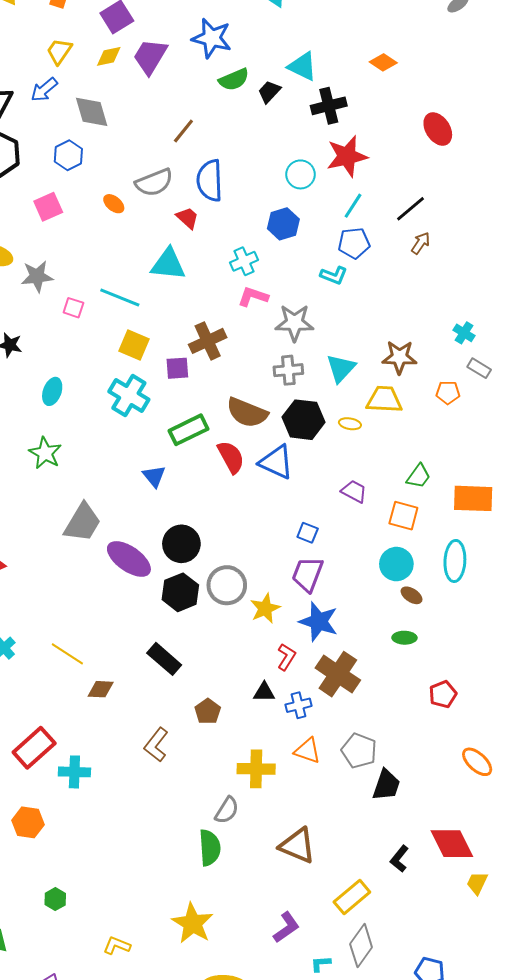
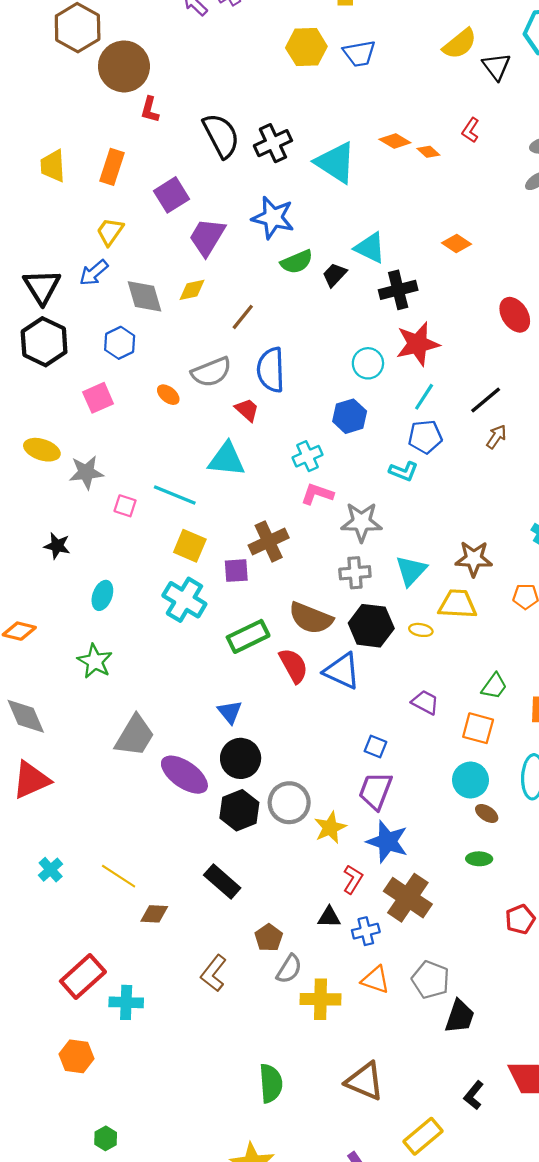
yellow diamond: (109, 56) -> (192, 290), moved
blue triangle: (154, 476) -> (230, 712), moved
gray semicircle: (227, 810) -> (289, 969), moved

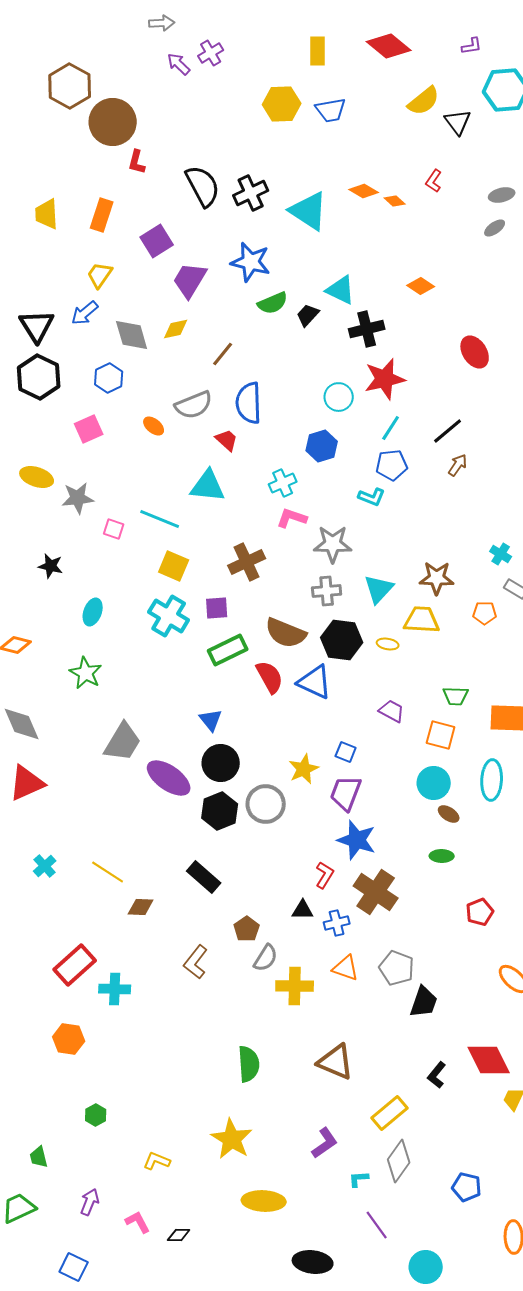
purple square: (236, 571) -> (217, 608), moved
green trapezoid: (494, 686) -> (456, 696), turned 56
yellow star: (330, 828) -> (304, 769), moved

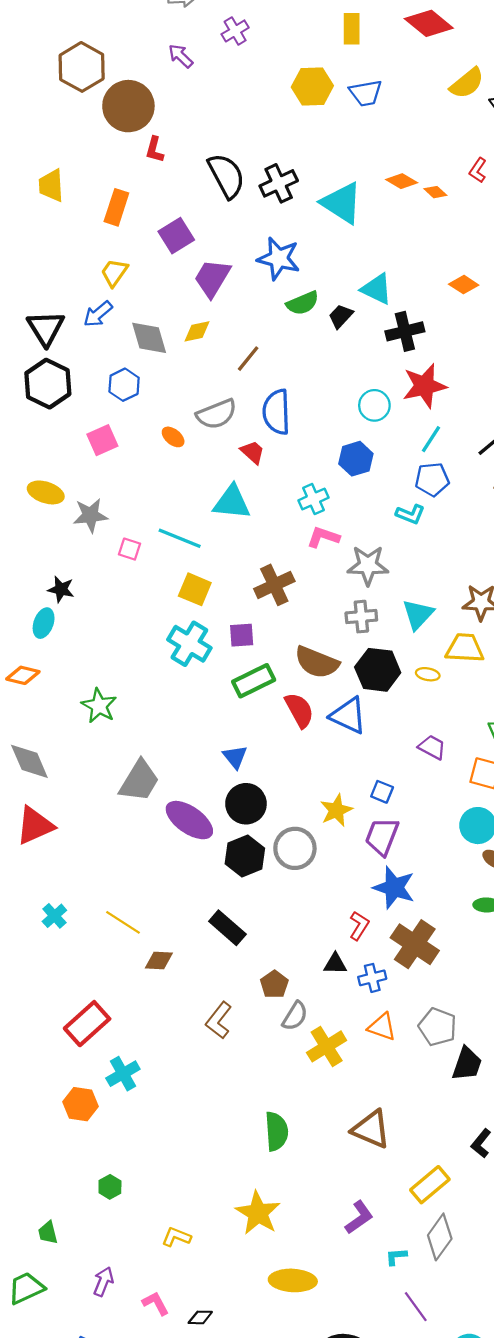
purple arrow: (179, 64) -> (181, 56), moved
yellow trapezoid: (47, 214) -> (51, 186), moved
cyan ellipse: (93, 612) -> (44, 623), moved
yellow cross: (295, 986) -> (327, 1046), turned -33
cyan cross: (115, 989) -> (123, 1074), moved, turned -32

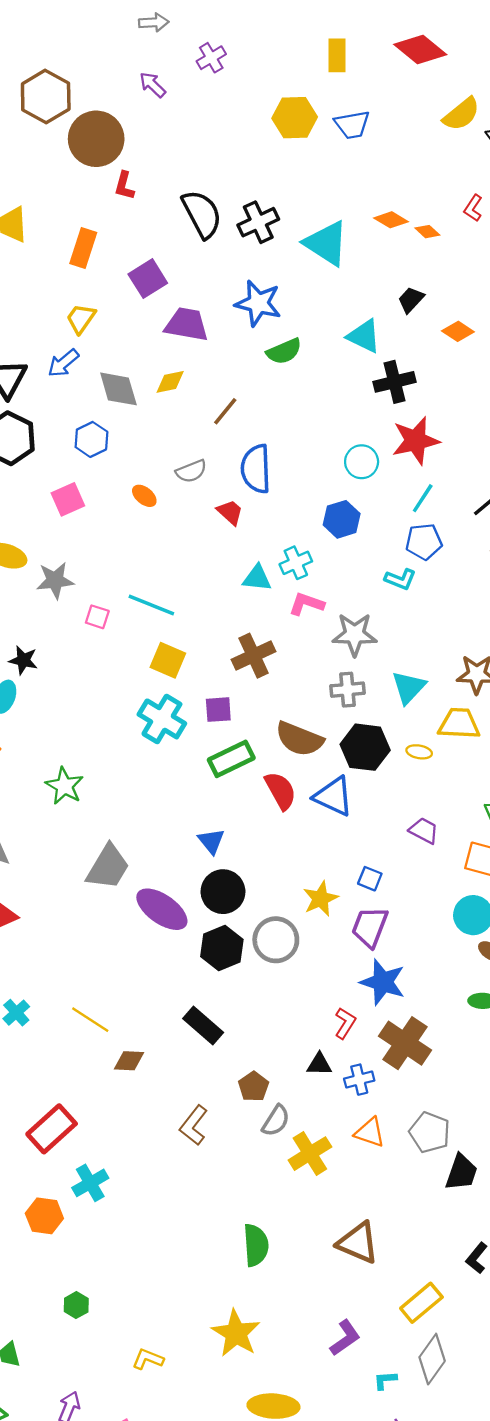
purple trapezoid: (212, 278) -> (187, 324), turned 69
black trapezoid: (341, 316) -> (411, 300), moved
gray semicircle: (217, 414) -> (191, 471), size x0.7
cyan triangle: (232, 502) -> (257, 578), moved, size x0.7

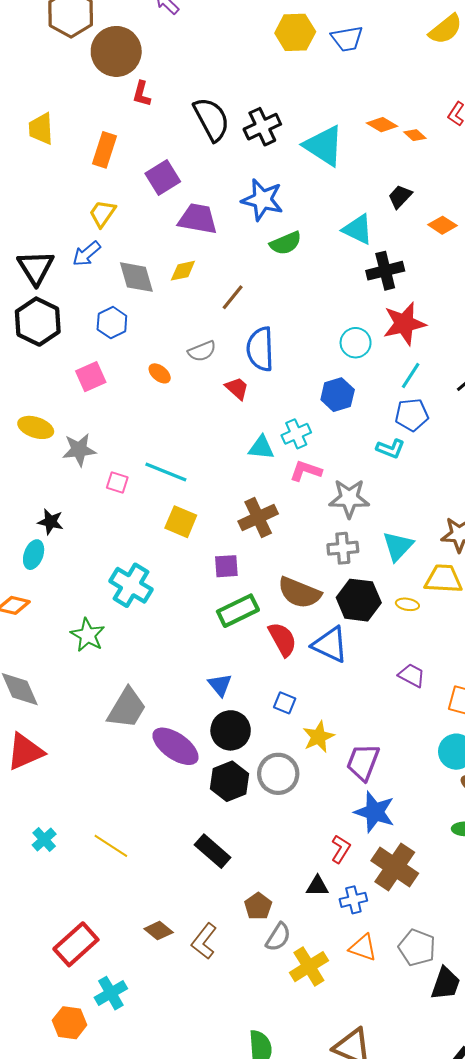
cyan cross: (162, 719) -> (131, 585), moved
blue square: (370, 879) -> (285, 703), moved
brown diamond: (129, 1061) -> (159, 931), moved, turned 36

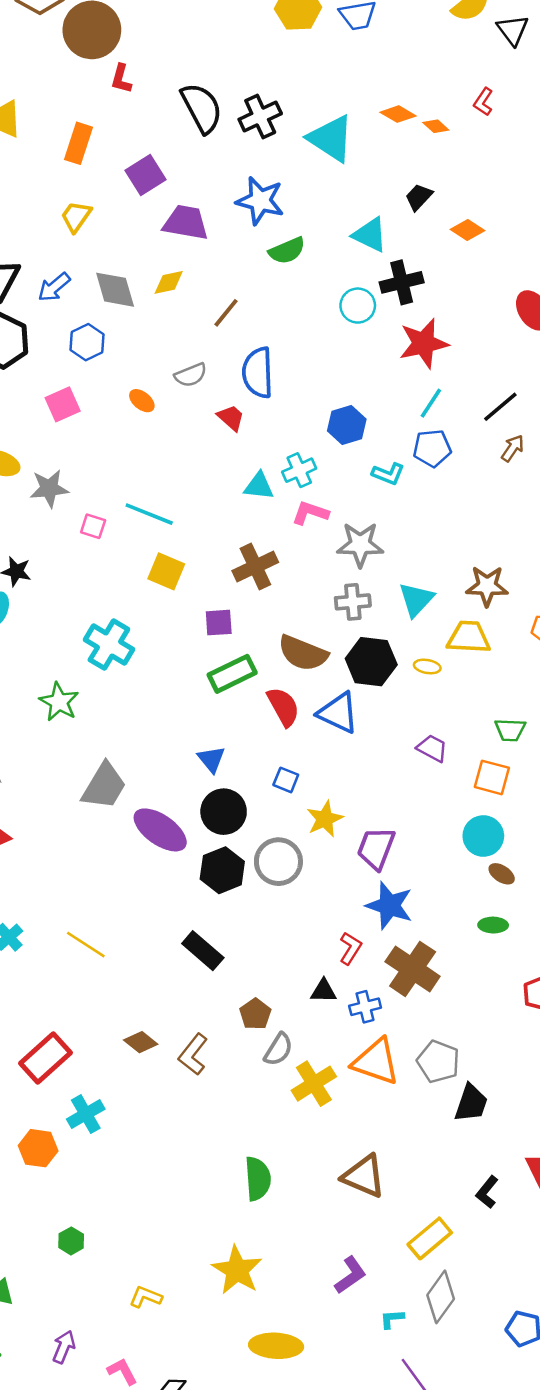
blue arrow: (87, 254) -> (54, 287), moved
cyan circle: (356, 343) -> (358, 306), moved
cyan L-shape: (391, 449) -> (388, 474), moved
orange triangle: (363, 948) -> (376, 1062), size x1.5

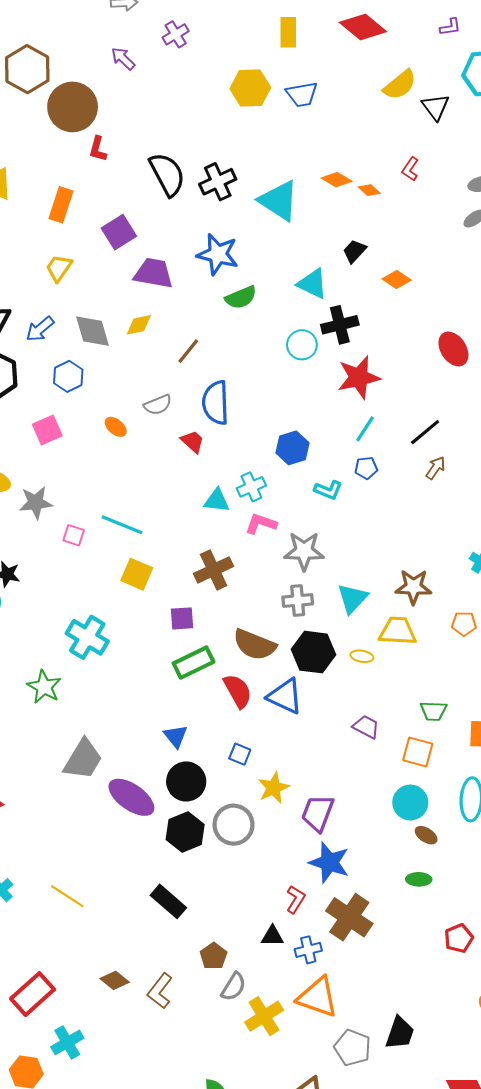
blue pentagon: (432, 448) -> (366, 468), size x0.7
gray pentagon: (438, 1062) -> (352, 1048), moved

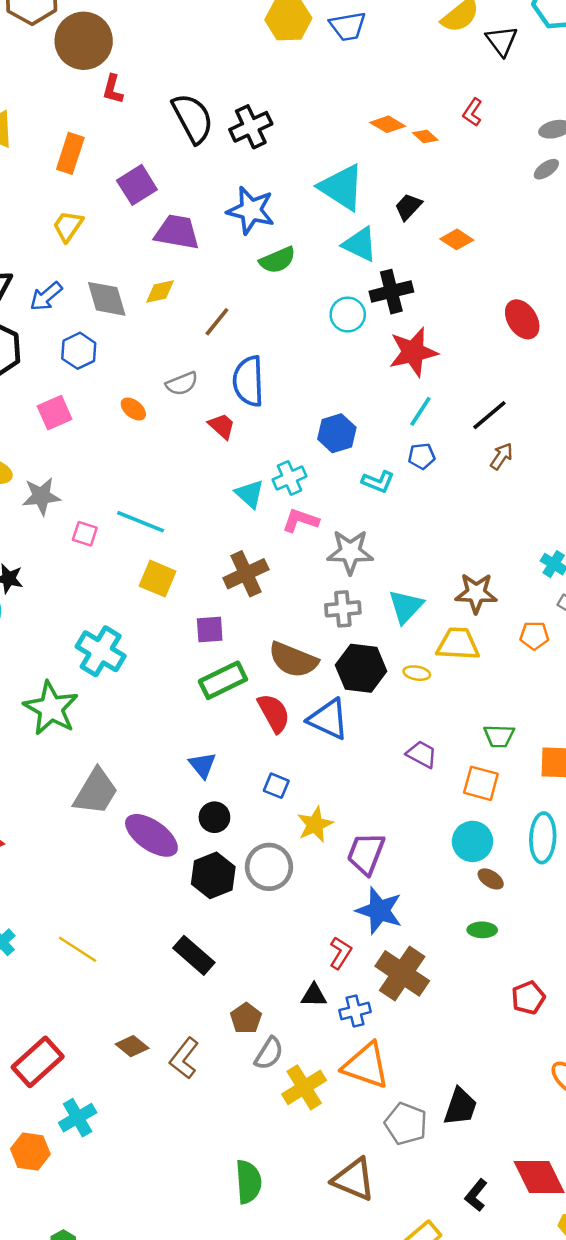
cyan triangle: (279, 201) -> (342, 187), moved
cyan triangle: (217, 501) -> (250, 494), turned 36
green star: (44, 687) -> (51, 708), size x1.4
black circle: (186, 781) -> (214, 817), size x0.7

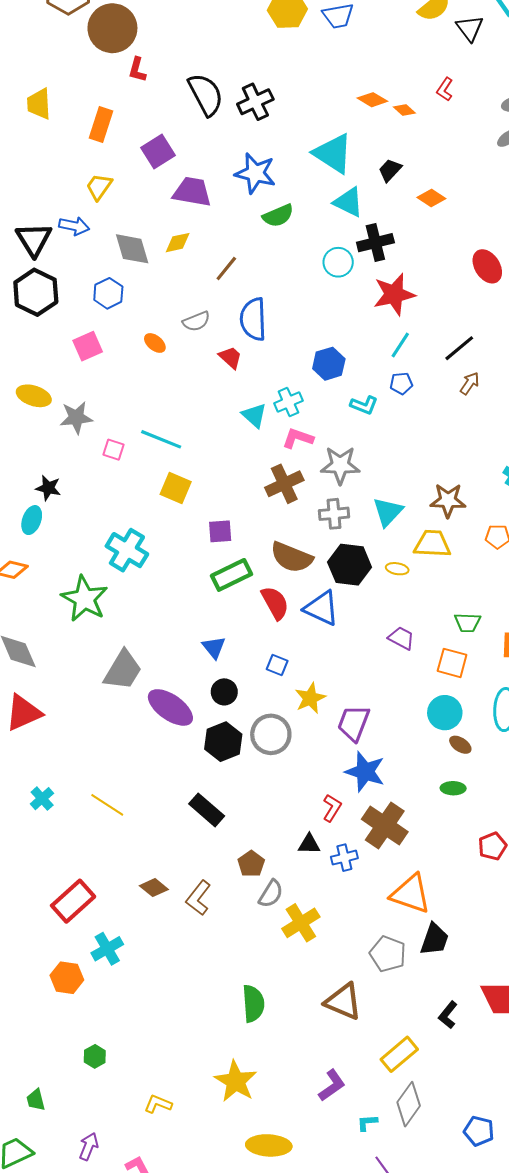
blue arrow: (46, 296) -> (74, 226), moved, turned -128
brown cross: (246, 574) -> (284, 484), moved
orange triangle: (366, 1066) -> (411, 894), moved

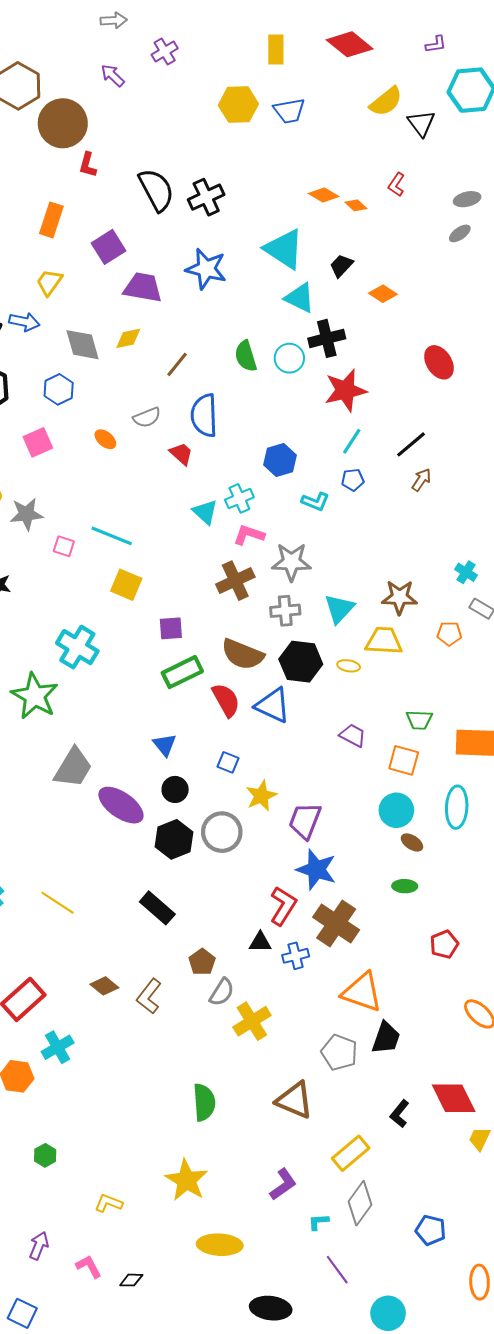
green semicircle: (278, 216) -> (246, 356), moved, turned 96
red L-shape: (332, 808) -> (283, 906), size x1.4

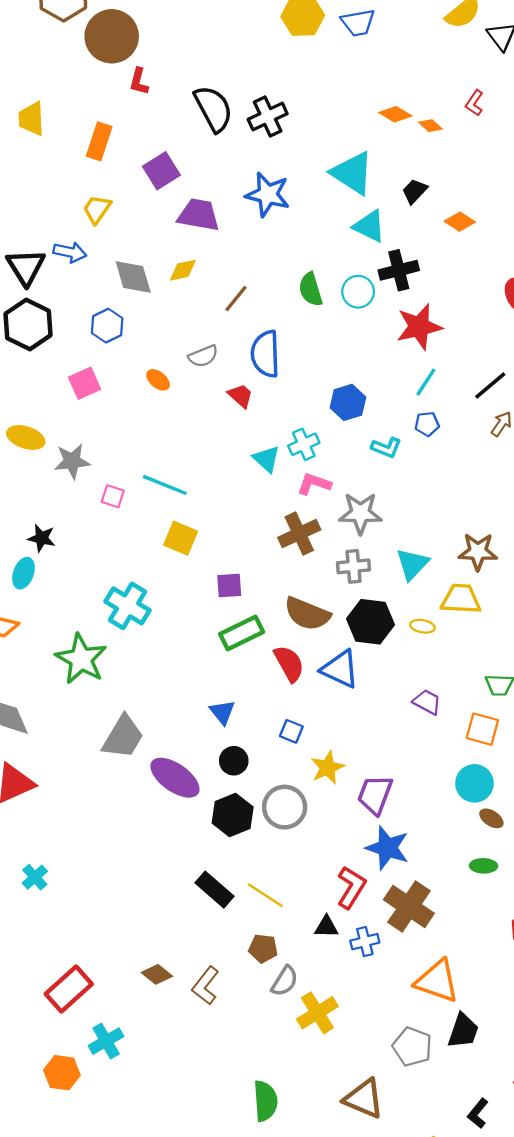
yellow line: (58, 903) -> (265, 895), moved
brown pentagon: (202, 962) -> (263, 948), turned -30

